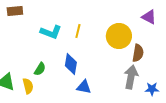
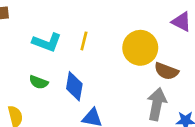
brown semicircle: (138, 53) -> (166, 71), turned 102
green semicircle: (40, 69) -> (39, 82), moved, turned 80

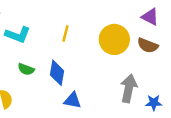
cyan L-shape: (47, 42) -> (18, 35), moved
brown semicircle: (166, 71) -> (148, 45), moved

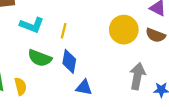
yellow line: (65, 33) -> (64, 31), moved
green semicircle: (26, 69) -> (40, 58), size x1.5

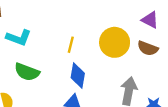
yellow line: (64, 31) -> (71, 45), moved
blue diamond: (69, 61) -> (78, 76), moved

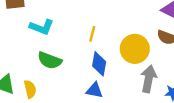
yellow circle: (115, 42) -> (135, 49), moved

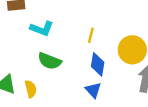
blue triangle: (95, 90) -> (93, 90), turned 36

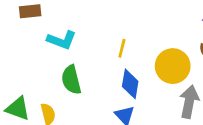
green semicircle: (50, 61) -> (71, 80), turned 55

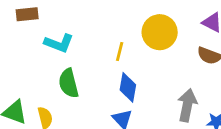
yellow circle: (173, 66) -> (160, 32), moved

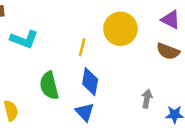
green semicircle: (69, 83) -> (49, 86), moved
gray arrow: (187, 105) -> (147, 99), size x0.6

